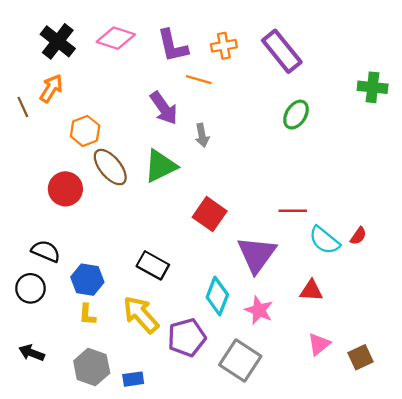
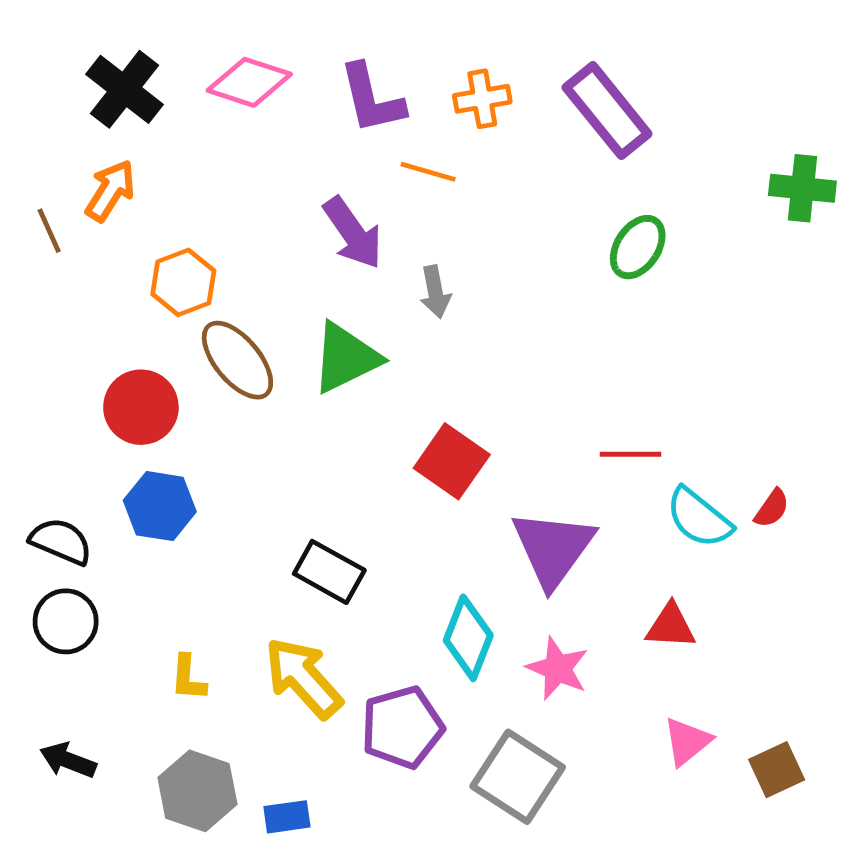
black semicircle: (46, 251) -> (61, 541), moved
blue hexagon: (87, 280) -> (160, 506), moved

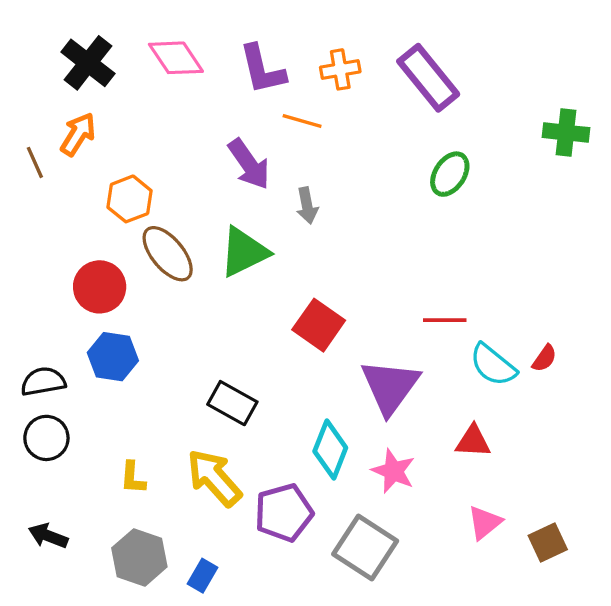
pink diamond: (249, 82) -> (176, 58), turned 38
black semicircle: (61, 541) -> (43, 382), turned -33
blue rectangle: (287, 817) -> (202, 576), turned -52

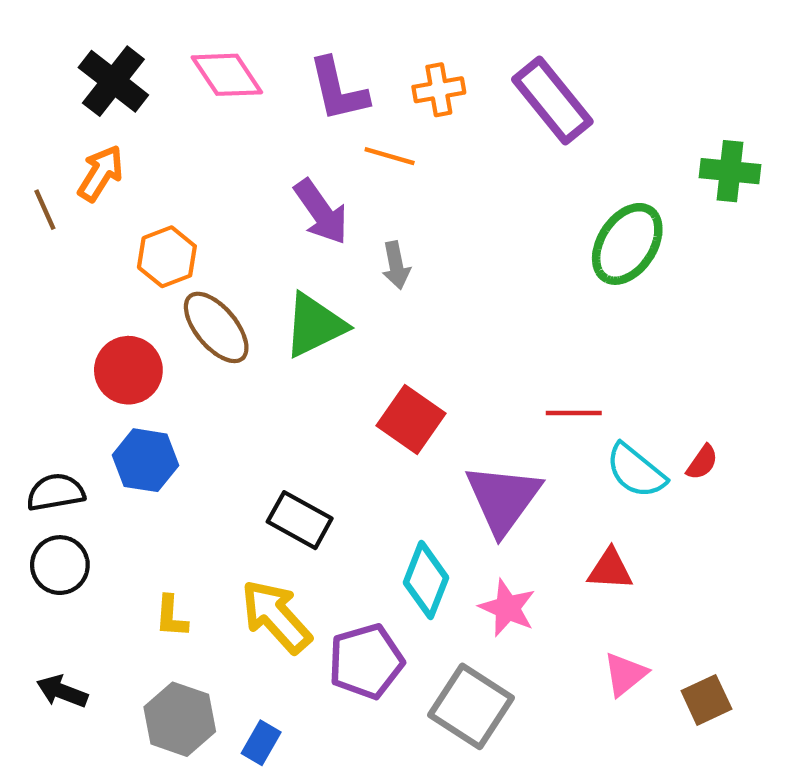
green ellipse: (450, 174) -> (627, 244), moved, size x1.4

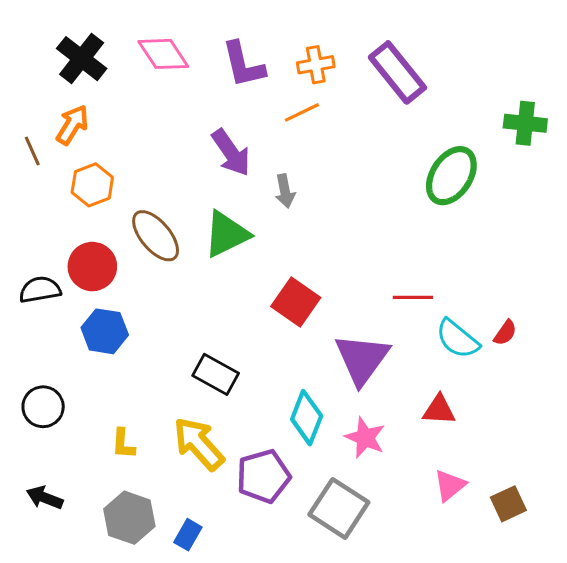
orange line: (390, 156) -> (302, 112), moved, turned -42
orange hexagon: (167, 257) -> (92, 185), moved
black semicircle: (56, 492) -> (40, 290), moved

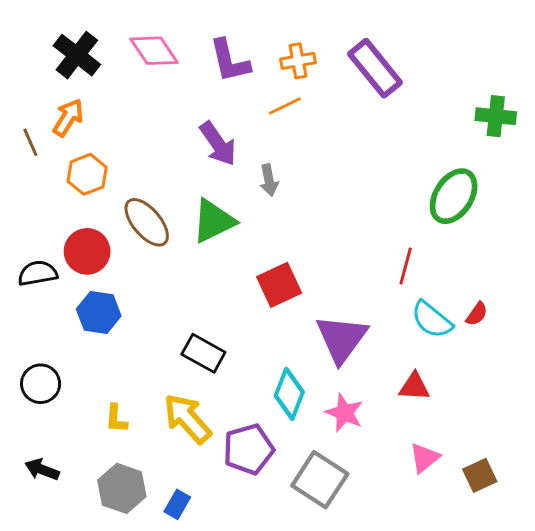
green ellipse: (451, 176) -> (454, 196), moved
red line: (413, 297) -> (406, 266), moved, turned -75
red square: (296, 302) -> (279, 285), turned 30

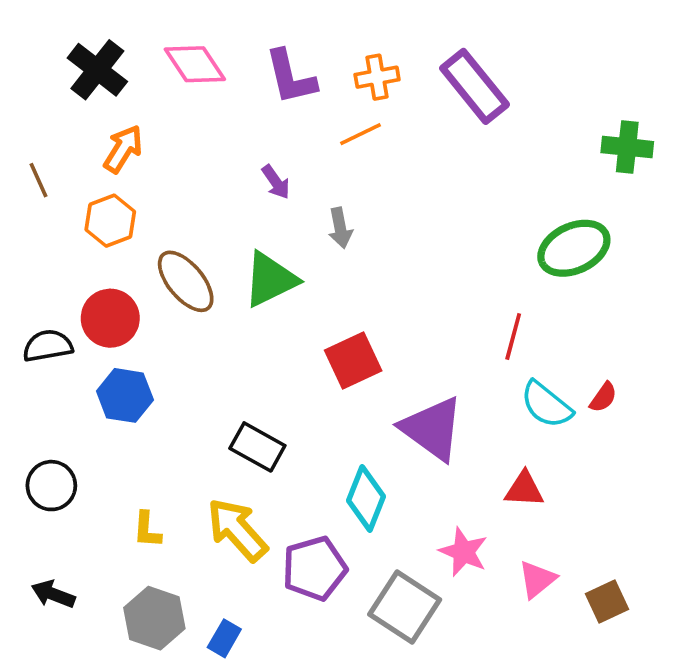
orange arrow: (68, 118) -> (123, 149), moved
purple arrow: (218, 144) -> (276, 182), size x0.6
green ellipse: (454, 196) -> (574, 248), turned 32
purple triangle: (342, 339) -> (432, 429), turned -30
pink star: (344, 413) -> (464, 552), moved

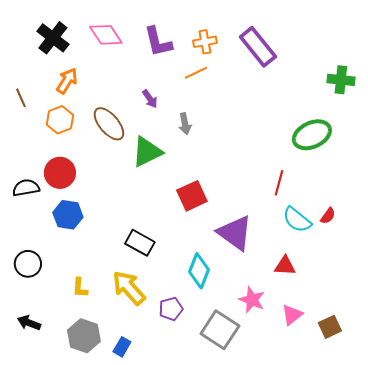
brown ellipse: (186, 281) -> (109, 124), moved
purple pentagon: (314, 568) -> (171, 309), size x0.7

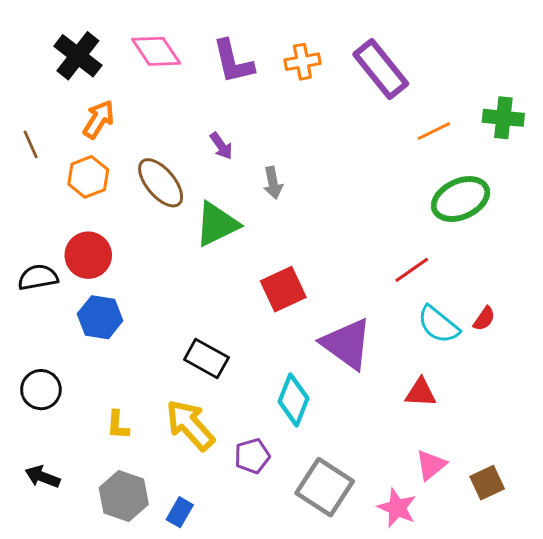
orange line: (196, 73) -> (434, 131), moved
red line: (279, 183) -> (412, 270), turned 40
pink star: (252, 300) -> (397, 508), moved

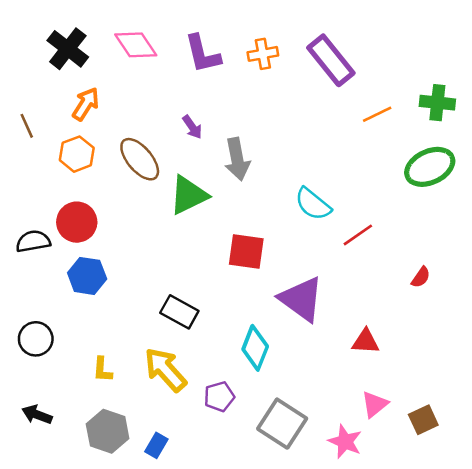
gray arrow: (273, 183) -> (237, 159), size x1.5
green ellipse: (461, 199) -> (430, 167), moved
red square: (283, 289) -> (246, 252), turned 33
cyan semicircle: (438, 325) -> (313, 204), moved

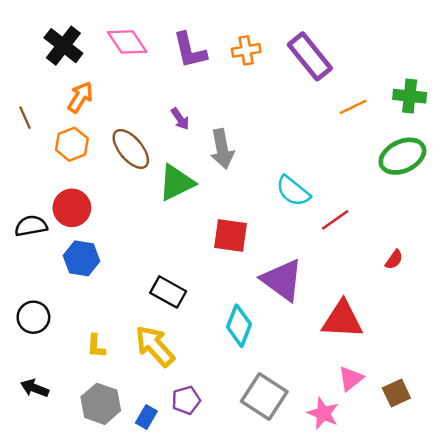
red triangle: (366, 341) -> (342, 320), size x1.6
purple pentagon: (219, 397) -> (186, 400), moved

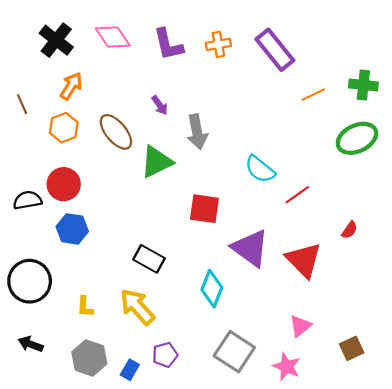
black circle: (33, 317) -> (30, 281), size x1.5
red triangle: (342, 320) -> (304, 260), moved, turned 42
pink triangle: (351, 379) -> (300, 326), moved

